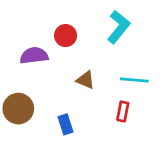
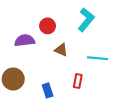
brown triangle: (86, 80) -> (61, 50), moved
red rectangle: (123, 111) -> (78, 81), moved

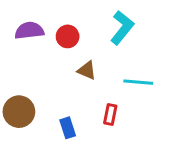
purple semicircle: (25, 40) -> (29, 31), moved

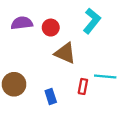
brown triangle: (87, 70) -> (65, 53), size x1.5
cyan line: (138, 82) -> (105, 76), moved

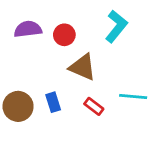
red rectangle: (83, 86) -> (94, 106), moved, turned -64
blue rectangle: (51, 96) -> (53, 102), moved

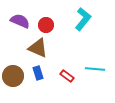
purple semicircle: (28, 29) -> (20, 21), turned 30
brown triangle: (83, 67) -> (38, 48), moved

